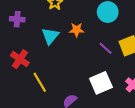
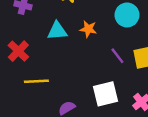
cyan triangle: (50, 36) -> (57, 31), turned 36
yellow line: (40, 82) -> (36, 81), turned -72

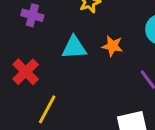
yellow line: (36, 81) -> (47, 109), turned -60

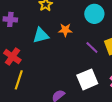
yellow line: (47, 109) -> (19, 80), moved

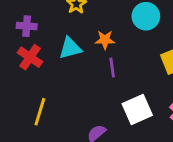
purple line: (92, 47) -> (112, 67), moved, turned 40
red cross: (12, 57) -> (30, 57), moved

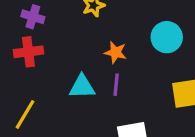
cyan triangle: (70, 48) -> (82, 87), moved
red cross: (30, 57) -> (28, 52), turned 35

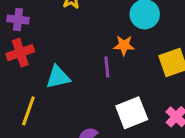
orange star: (115, 52) -> (124, 45), moved
cyan triangle: (82, 87) -> (58, 77), moved

